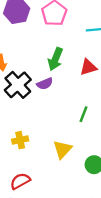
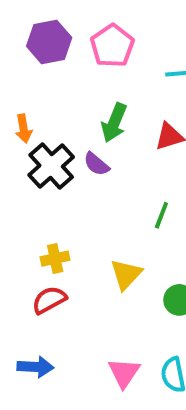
purple semicircle: (45, 84) -> (96, 164), turned 63
red semicircle: (20, 181) -> (49, 300), moved

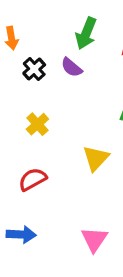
black cross: (51, 166) -> (34, 69), size x0.6
yellow cross: (55, 259) -> (37, 124), moved, turned -30

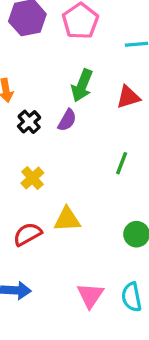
purple semicircle: (72, 67) -> (67, 120), turned -100
yellow triangle: (96, 158) -> (67, 219), moved, turned 44

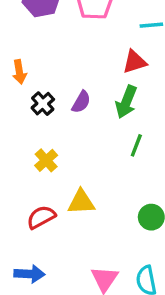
green arrow: (82, 85) -> (126, 102), moved
red triangle: (128, 97) -> (135, 62), moved

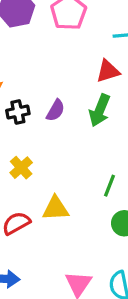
black cross: (43, 104) -> (18, 112), turned 30
green line: (136, 145) -> (109, 186), moved

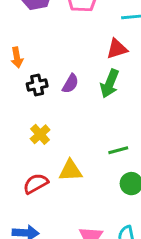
green line: (109, 186) -> (118, 150), turned 54

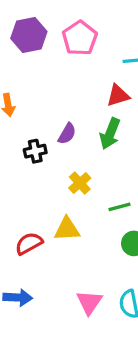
black cross: (37, 85) -> (35, 151), moved
yellow cross: (40, 134) -> (80, 183), moved

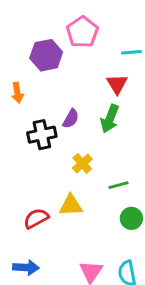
purple hexagon: (29, 35) -> (46, 55), moved
red triangle: (118, 95) -> (117, 84), turned -45
black cross: (35, 151) -> (42, 135), size x1.4

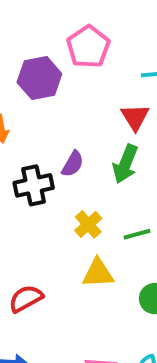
green line: (118, 185) -> (137, 234), moved
yellow triangle: (71, 205) -> (98, 273), moved

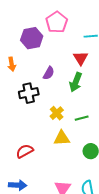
purple semicircle: (73, 164) -> (49, 73), moved

